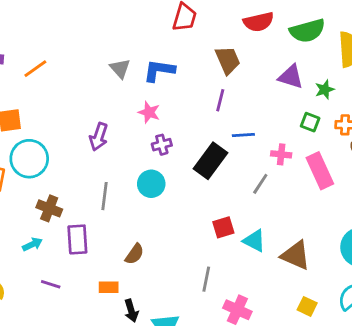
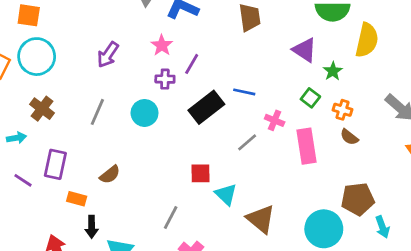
green star: (325, 90) -> (333, 71), turned -30
purple line: (220, 100) -> (192, 64), moved
purple rectangle: (77, 239) -> (55, 164), moved

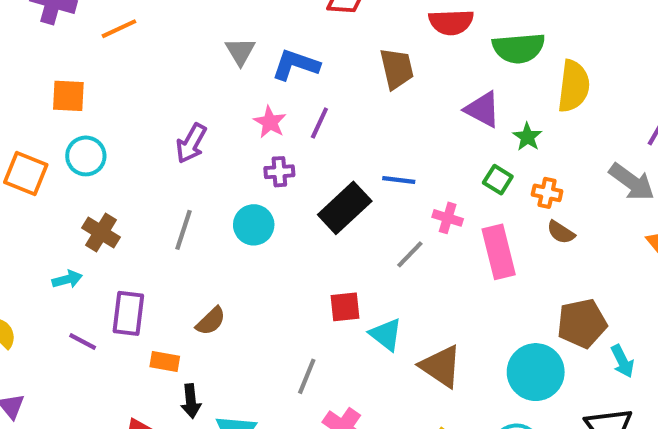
cyan circle: (37, 57) -> (86, 156), size x0.7
purple line: (192, 64) -> (319, 123), moved

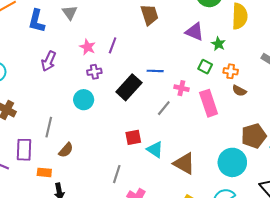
blue L-shape: (296, 65) -> (37, 21), moved, turned -90
gray line: (184, 230) -> (49, 127), moved

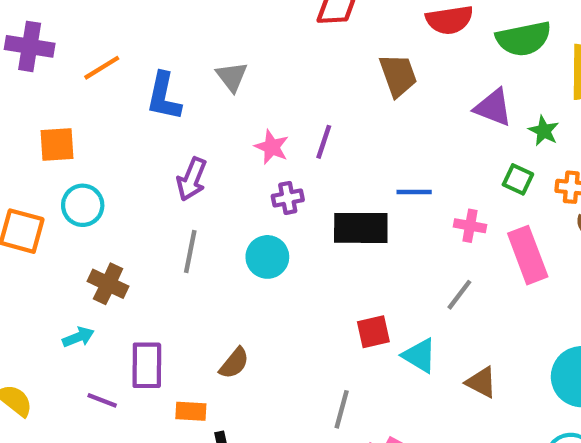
black rectangle: (129, 87) -> (361, 228), turned 50
gray line: (164, 108) -> (459, 295), moved
gray line: (49, 127) -> (190, 252), moved
brown triangle: (184, 163) -> (481, 382), size x0.7

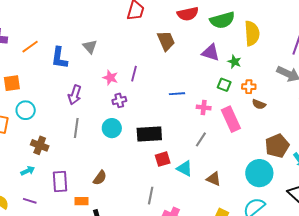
black rectangle: (361, 228) -> (149, 134), moved
purple line: (102, 400) -> (30, 201), moved

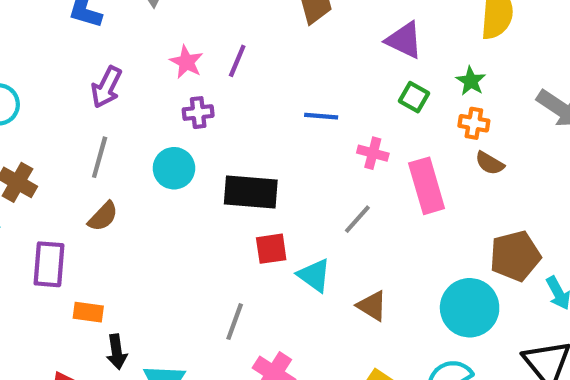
green star: (234, 62) -> (471, 81), moved
green square: (224, 85) -> (414, 97), moved
brown semicircle: (100, 178) -> (103, 216), moved

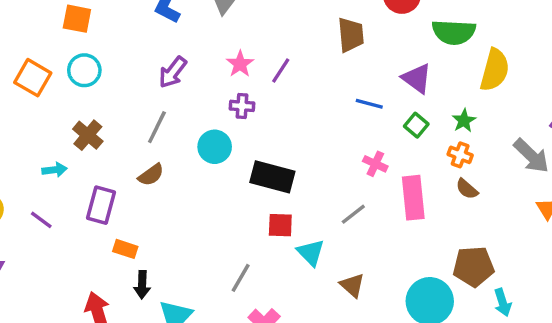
blue line: (321, 116) -> (369, 104), moved

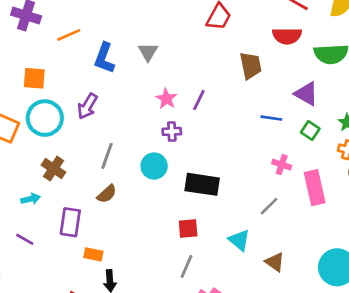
cyan circle: (84, 70) -> (45, 118), size x1.4
purple arrow: (173, 72) -> (87, 106), moved
red square: (280, 225) -> (188, 228), moved

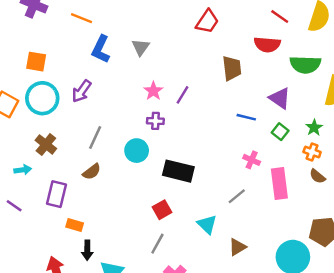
orange line: (69, 35) -> (82, 18), moved, turned 40
red square: (188, 228) -> (162, 210), turned -30
brown triangle: (275, 262) -> (237, 247), turned 48

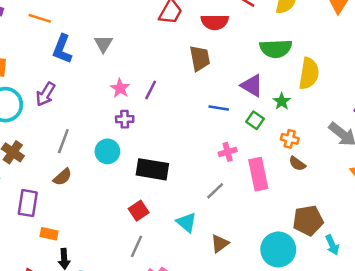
red semicircle: (267, 45) -> (215, 22), moved
green star: (314, 128) -> (282, 101), moved
pink cross: (252, 160) -> (228, 152), turned -35

